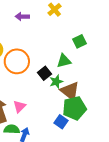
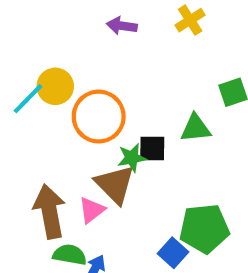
black square: (44, 73) -> (152, 148), turned 32
green star: (56, 82) -> (132, 158), moved
brown triangle: (70, 91) -> (115, 184), moved

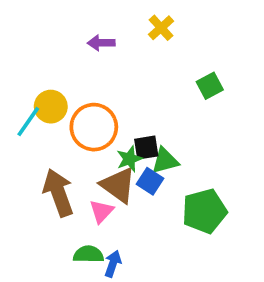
green triangle: (196, 128) -> (165, 161), moved
brown arrow: (49, 211) -> (58, 193), moved
blue square: (173, 253) -> (150, 181), moved

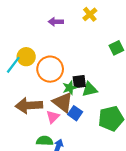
blue square: (150, 181) -> (75, 113), moved
brown arrow: (58, 193) -> (29, 105), turned -75

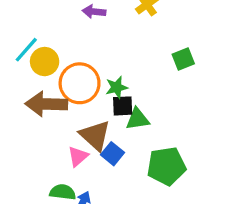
cyan line: (13, 65) -> (26, 50), moved
green star: (70, 88) -> (117, 87), moved
brown arrow: (29, 105) -> (46, 104), moved

